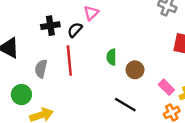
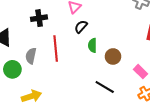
black semicircle: (75, 30) -> (81, 27), moved
green circle: (21, 95) -> (12, 69), moved

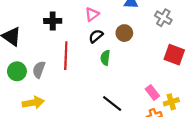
gray semicircle: (31, 56) -> (39, 70), moved
brown circle: (113, 56) -> (124, 33), moved

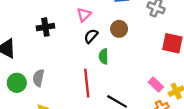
red line: (66, 56) -> (87, 83), moved

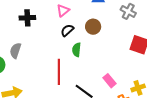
gray semicircle: (38, 78) -> (15, 51), moved
pink rectangle: (156, 85) -> (110, 81), moved

